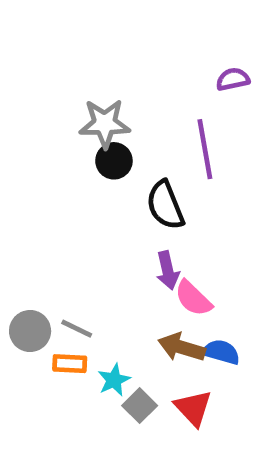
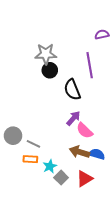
purple arrow: (168, 270) -> (73, 118), turned -126
gray circle: (30, 331) -> (13, 136), moved
red triangle: (193, 408) -> (85, 179), turned 42

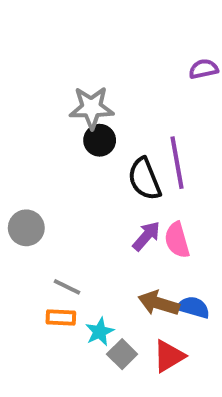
purple line: (90, 65) -> (177, 163), moved
pink semicircle: (85, 131) -> (177, 240), moved, turned 30
gray circle: (13, 136) -> (26, 228), moved

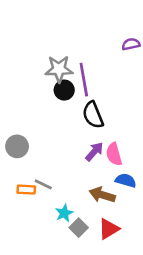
purple line: (177, 163) -> (84, 80), moved
blue semicircle: (193, 307) -> (126, 180), moved
orange rectangle: (61, 317) -> (26, 190), moved

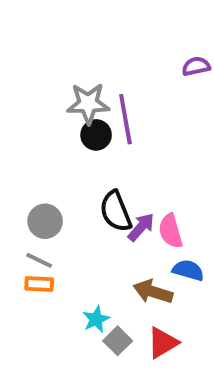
black semicircle: (93, 115) -> (116, 211), moved
gray circle: (17, 146) -> (45, 221), moved
gray line: (43, 184) -> (39, 260), moved

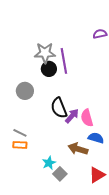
gray circle: (45, 221) -> (25, 91), moved
red triangle: (163, 343) -> (97, 175), moved

